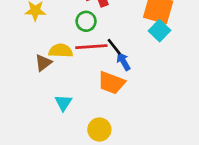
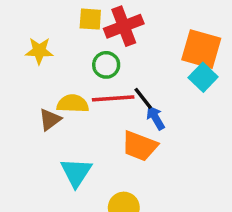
cyan triangle: (63, 103) -> (76, 172), size x1.4

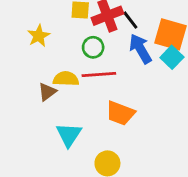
yellow star: (39, 51) -> (39, 36), turned -30
black line: (143, 98) -> (130, 20), moved
blue arrow: (155, 118) -> (140, 49), moved, size x1.5

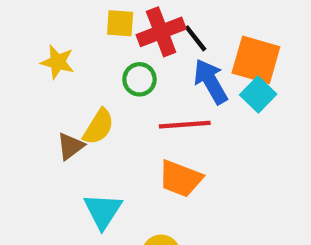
yellow star: (39, 36) -> (57, 62), turned -30
red line: (99, 75) -> (185, 125), moved
yellow semicircle: (66, 79) -> (98, 127), turned 120

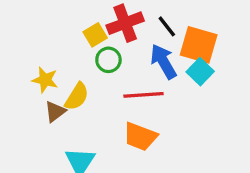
yellow square: (120, 23) -> (95, 35), moved, turned -35
black line: (196, 38) -> (167, 26), moved
yellow star: (57, 62) -> (45, 80), moved

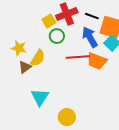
black line: (167, 26) -> (92, 16), turned -32
orange trapezoid: (140, 137) -> (97, 61), moved

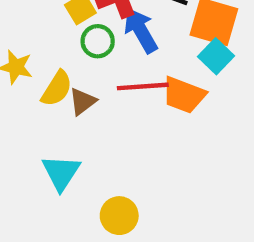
blue arrow: (90, 37) -> (141, 30), moved
brown triangle: (25, 67) -> (83, 101), moved

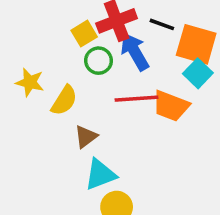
brown triangle: (83, 101) -> (86, 137), moved
cyan triangle: (61, 173) -> (100, 175), moved, turned 36

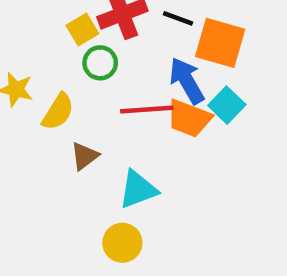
blue arrow: (135, 52) -> (187, 81), moved
cyan square: (198, 73) -> (227, 105), moved
cyan triangle: (100, 175) -> (138, 189), moved

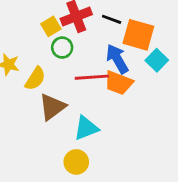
cyan square: (227, 105) -> (157, 60), moved
brown triangle: (85, 156) -> (52, 107), size x1.5

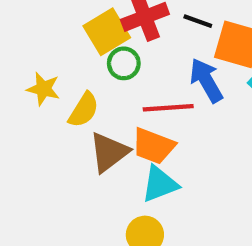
yellow square: (51, 26) -> (107, 32), size x1.5
orange trapezoid: (119, 83) -> (153, 146), moved

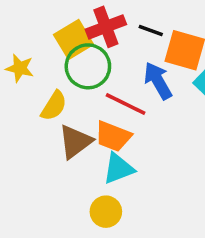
green circle: (124, 63) -> (88, 66), size x1.6
yellow star: (43, 89) -> (20, 68), moved
red line: (168, 108) -> (126, 104), turned 30

